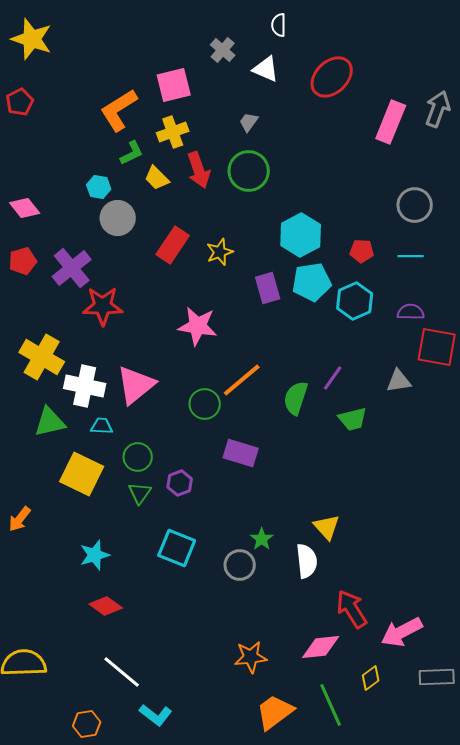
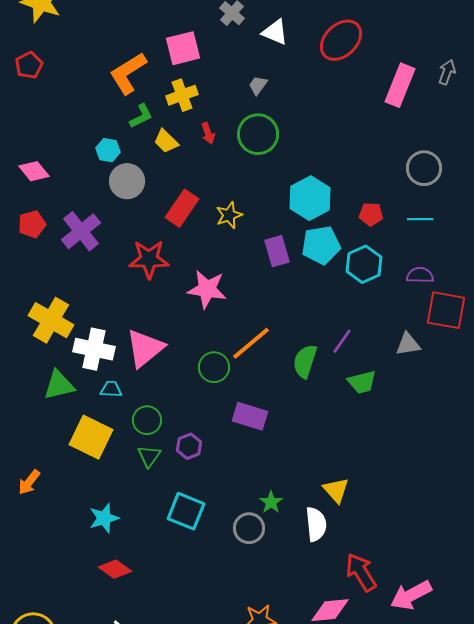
gray arrow: (438, 109) -> (447, 72), size x0.7
red arrow: (199, 170) -> (208, 133), size x0.6
red star: (103, 306) -> (149, 259), moved

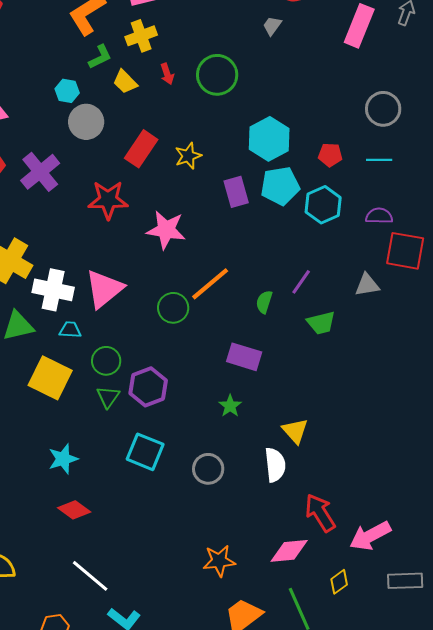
gray trapezoid: (258, 85) -> (272, 26), moved
green semicircle: (305, 361) -> (264, 302), size x0.7
purple rectangle: (250, 416) -> (244, 357), moved
purple hexagon: (189, 446) -> (148, 387), size x1.5
green star: (271, 502) -> (230, 406), moved

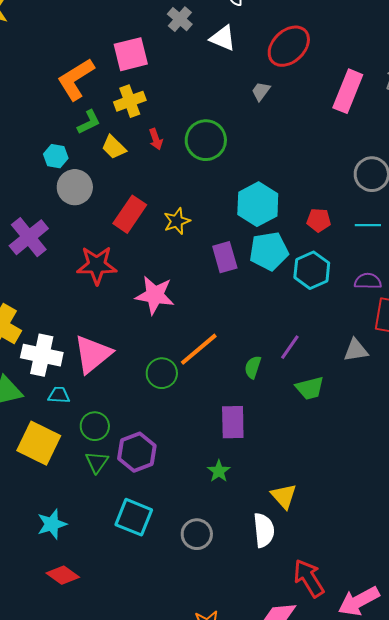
purple rectangle: (244, 357) -> (233, 422), turned 72

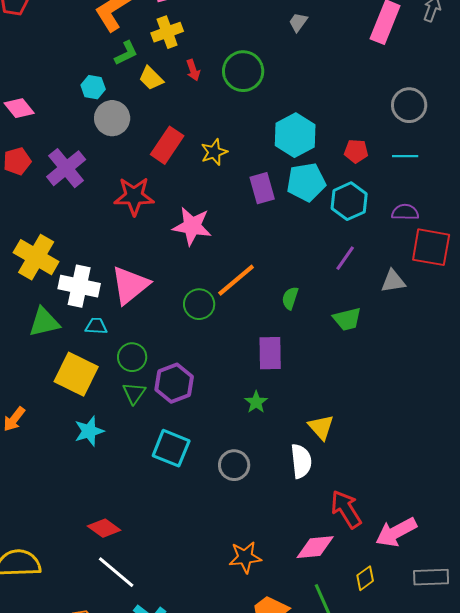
purple line: (290, 347) -> (345, 258), moved
cyan star: (52, 524) -> (89, 431), moved
red diamond: (63, 575) -> (104, 528), moved

